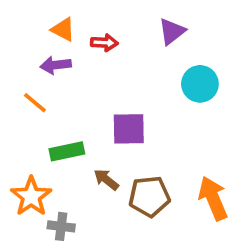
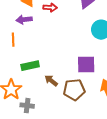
orange line: (35, 103) -> (13, 40), turned 48
purple square: (129, 129) -> (86, 65), moved

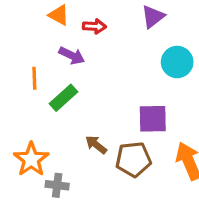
purple arrow: (24, 20) -> (72, 56), moved, turned -147
green rectangle: (30, 66) -> (64, 98), moved, turned -30

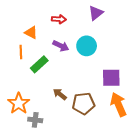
orange triangle: (59, 15) -> (31, 33), moved
purple arrow: (72, 56) -> (61, 46), moved
cyan circle: (177, 62) -> (87, 46), moved
purple square: (153, 119) -> (111, 78), moved

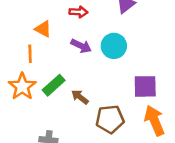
green rectangle: (39, 64) -> (54, 85), moved
brown arrow: (60, 94) -> (80, 97), moved
orange star: (19, 103) -> (22, 86), moved

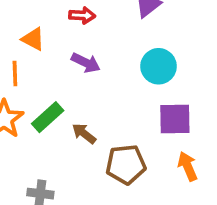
cyan circle: (114, 46) -> (159, 66), moved
orange arrow: (154, 121) -> (188, 166), size x0.7

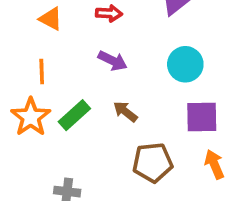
orange triangle: (33, 39) -> (51, 19), moved
brown arrow: (84, 134) -> (125, 112), moved

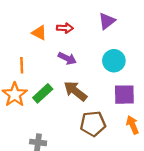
orange triangle: (51, 19) -> (39, 33), moved
brown arrow: (125, 112) -> (75, 91), size x1.5

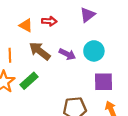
purple arrow: (67, 58) -> (67, 54), moved
brown arrow: (75, 91) -> (40, 51), moved

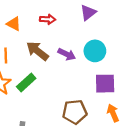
orange triangle: (26, 25) -> (14, 24), moved

